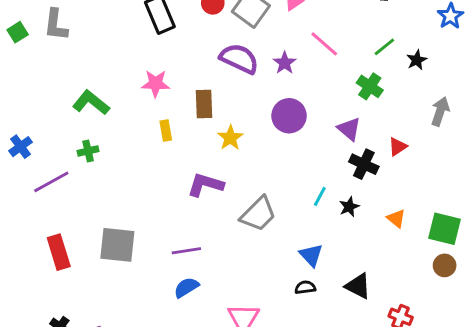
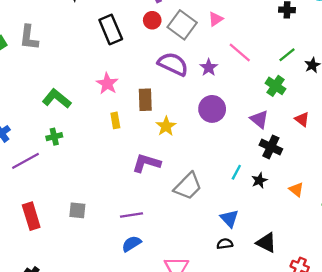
pink star: (156, 83) -> (107, 84), turned 30
red triangle: (398, 147) -> (302, 119), moved, turned -49
gray square: (117, 245) -> (77, 210), size x0.6

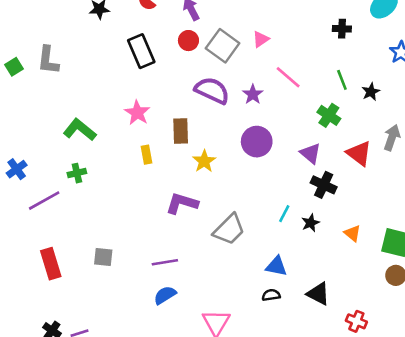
green line: (287, 55) -> (342, 80), turned -72
red triangle: (302, 119) -> (359, 153), size x1.5
blue triangle: (229, 218) -> (276, 266), turned -36

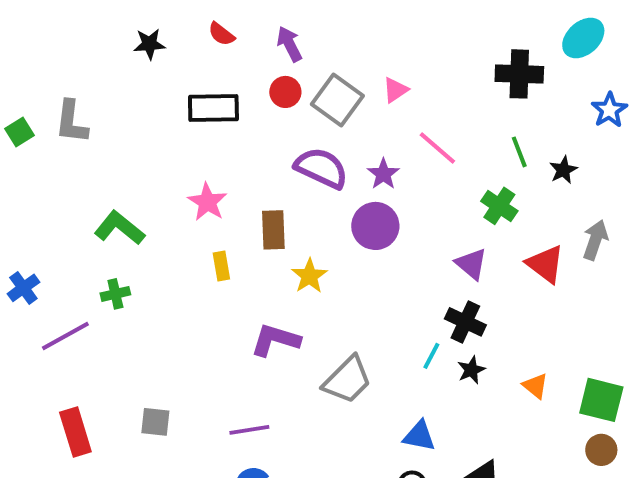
black cross: (342, 29) -> (519, 74), size x1.6
black rectangle: (141, 51) -> (213, 108), turned -68
purple circle: (257, 142) -> (375, 226), moved
black cross: (324, 185) -> (465, 322), moved

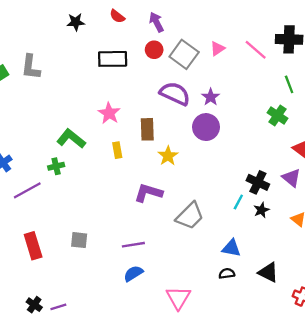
pink line: (437, 148) -> (256, 50), moved
green L-shape: (119, 228) -> (71, 139), moved
purple triangle: (471, 264) -> (291, 178), moved

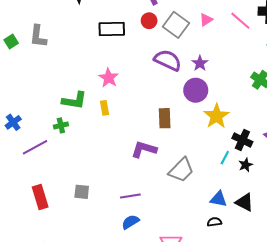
brown rectangle: (147, 129) -> (165, 118), moved
green L-shape: (71, 139) -> (74, 101), turned 150
yellow rectangle: (117, 150) -> (104, 108), moved
yellow star: (168, 156) -> (216, 116), moved, size x1.4
black triangle: (268, 272) -> (244, 202), moved

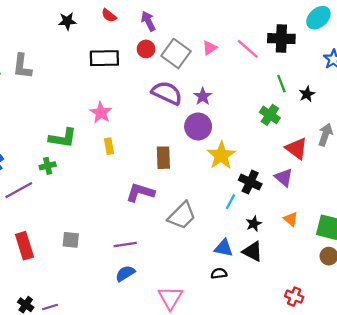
yellow rectangle: (104, 108) -> (109, 146), moved
black star: (246, 165) -> (254, 224), moved

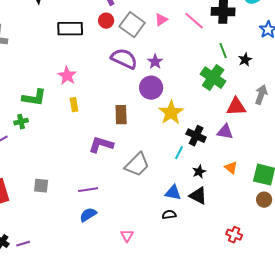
green cross: (270, 115) -> (213, 78), size x1.4
red triangle: (296, 148) -> (236, 107), turned -40
purple triangle: (284, 177) -> (225, 132), turned -30
pink triangle: (170, 298) -> (127, 236), size x0.6

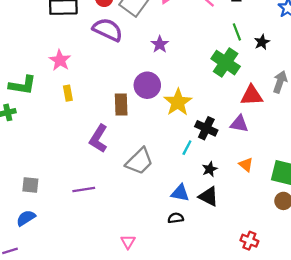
purple semicircle: (124, 59) -> (108, 30), moved
purple circle: (151, 88) -> (147, 85), moved
purple L-shape: (101, 145) -> (98, 139), turned -75
blue semicircle: (88, 215) -> (26, 218), moved

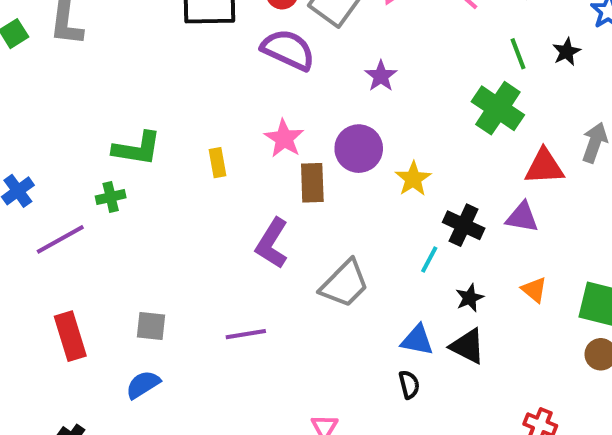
black star: (262, 42) -> (566, 52), moved
pink star: (60, 60) -> (284, 138), moved
yellow star: (178, 102) -> (413, 179), size x0.7
black semicircle: (176, 218) -> (409, 385), turned 84

